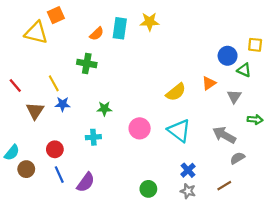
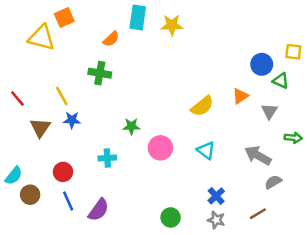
cyan rectangle: (120, 28) -> (138, 17), moved
green star: (104, 109) -> (131, 126), moved
cyan triangle: (179, 131) -> (206, 150), size x0.7

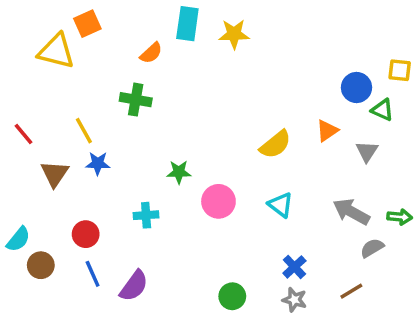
green arrow: (293, 138) -> (400, 217), moved

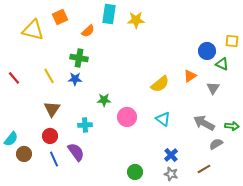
orange square: (87, 24) -> (60, 17), moved
blue star: (98, 163) -> (75, 79), moved
brown triangle: (55, 174) -> (52, 109), moved
purple semicircle: (134, 286) -> (76, 152), moved, turned -72

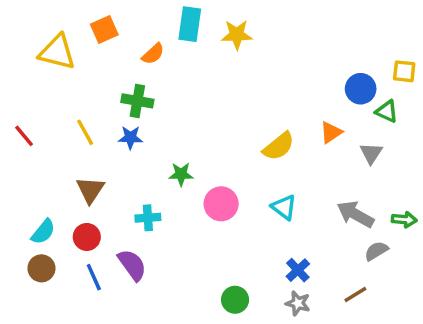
cyan semicircle: (11, 139) -> (43, 232), moved

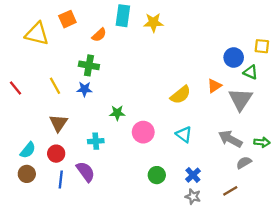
gray triangle: (371, 153) -> (240, 99), size x1.6
blue line: (94, 277) -> (61, 180), turned 30
green circle: (235, 300) -> (157, 175), moved

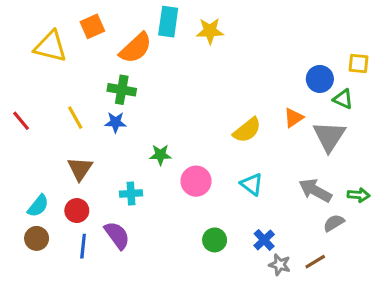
orange semicircle: (99, 35) -> (136, 48), size x1.6
gray star: (193, 197) -> (280, 265), moved

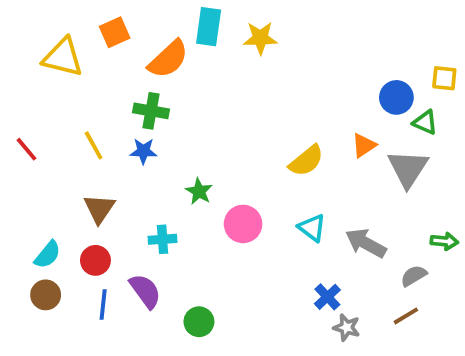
green star: (160, 155) -> (199, 191), turned 30
gray arrow: (315, 190) -> (366, 243), moved
green circle: (215, 240) -> (199, 322), moved
brown line: (315, 262) -> (406, 316), moved

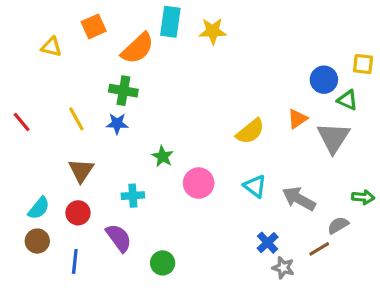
yellow triangle: (63, 57) -> (51, 47), size x0.6
blue line: (103, 304) -> (75, 261), moved
brown line: (406, 316) -> (319, 249), moved

